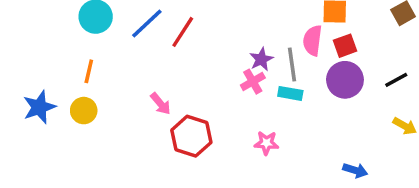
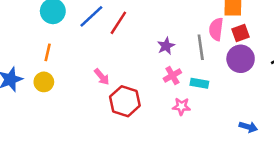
purple star: (261, 59) -> (166, 46), moved
pink cross: (253, 82) -> (172, 76), moved
cyan rectangle: (290, 93) -> (199, 83), moved

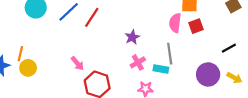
gray line: (201, 47) -> (170, 54), moved
orange line: (48, 52) -> (20, 54), moved
purple circle: (241, 59) -> (208, 74), moved

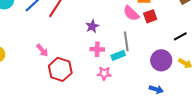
pink semicircle: (175, 23) -> (131, 13), turned -54
pink cross: (138, 62) -> (97, 49), turned 32
cyan rectangle: (161, 69) -> (118, 55), turned -32

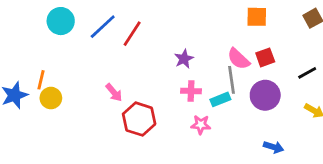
pink semicircle: (131, 13) -> (239, 59), moved
red square: (150, 16) -> (265, 57), moved
purple circle: (161, 60) -> (265, 95), moved

